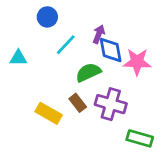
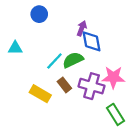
cyan line: (66, 45) -> (54, 61), moved
pink star: (137, 62) -> (113, 77), moved
green rectangle: (140, 138) -> (116, 114), turned 42

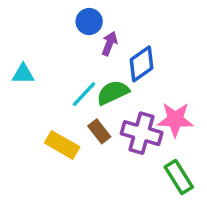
blue circle: (39, 14) -> (89, 22), moved
purple arrow: (82, 28) -> (109, 43), moved
blue diamond: (92, 41) -> (142, 64), turned 65

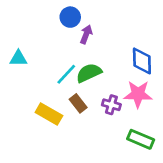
blue diamond: (142, 64) -> (142, 61), moved, turned -56
purple cross: (142, 133) -> (111, 105), size x0.6
green rectangle: (179, 177) -> (141, 139), turned -35

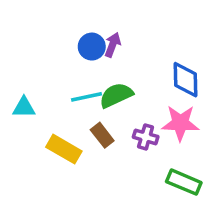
blue circle: (70, 17) -> (92, 47), moved
cyan triangle: (18, 58) -> (24, 107), moved
cyan line: (66, 74) -> (87, 97), turned 35

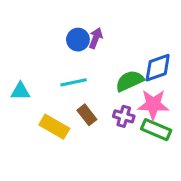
blue diamond: (186, 80) -> (158, 68), turned 72
green semicircle: (116, 95) -> (130, 81), moved
green rectangle: (184, 182) -> (156, 130), moved

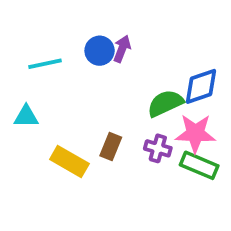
cyan line: (74, 82) -> (45, 64), moved
brown rectangle: (87, 115) -> (111, 147), turned 60

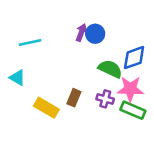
blue circle: (100, 51) -> (95, 34), moved
green semicircle: (165, 103) -> (110, 69), turned 50
cyan triangle: (26, 116) -> (17, 78), turned 30

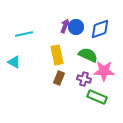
blue diamond: (134, 58) -> (100, 29), moved
yellow rectangle: (46, 108) -> (57, 55), moved, turned 48
green rectangle: (133, 110) -> (97, 97), moved

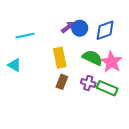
purple arrow: (65, 26) -> (68, 27), turned 32
pink star: (104, 71) -> (111, 62), moved, turned 30
green rectangle: (97, 97) -> (107, 88), moved

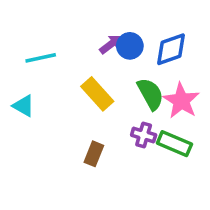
yellow rectangle: (60, 58) -> (97, 94), turned -30
green semicircle: (92, 58) -> (150, 94), turned 36
brown rectangle: (62, 82) -> (94, 154), moved

